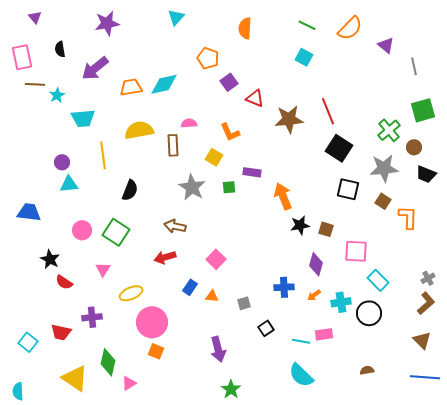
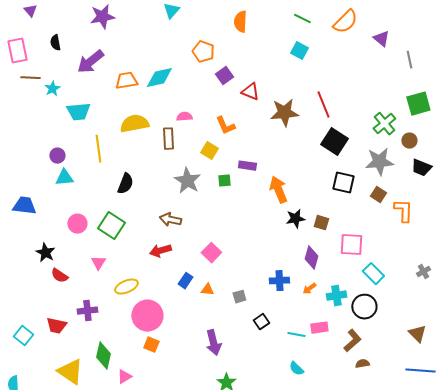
brown L-shape: (426, 303) -> (352, 341), moved
cyan semicircle: (301, 375) -> (296, 369), size x0.6

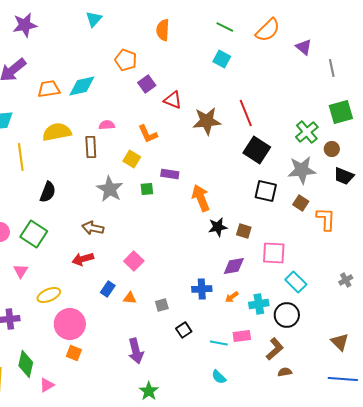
purple diamond: (311, 258) -> (234, 266), turned 65

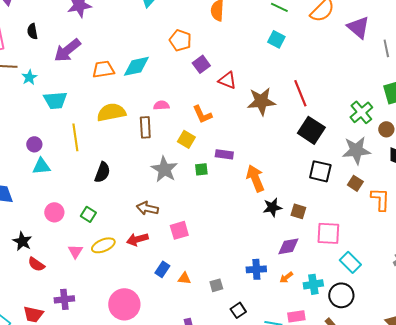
purple triangle: (304, 47) -> (358, 27), size x1.4
green square: (34, 234) -> (88, 214), size x0.6
pink square: (134, 261) -> (179, 230), moved, turned 30
yellow ellipse: (49, 295) -> (103, 245), moved

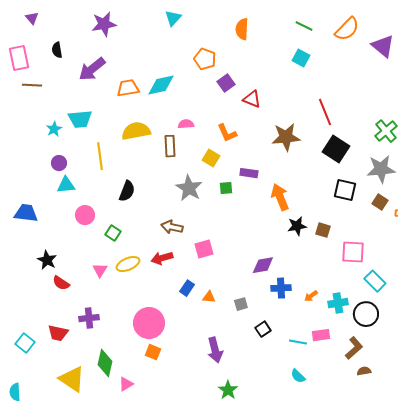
cyan star: (29, 77) -> (54, 129), moved
brown star: (261, 101) -> (286, 137), moved
pink circle: (54, 212) -> (85, 215), moved
purple diamond: (288, 246) -> (263, 265), moved

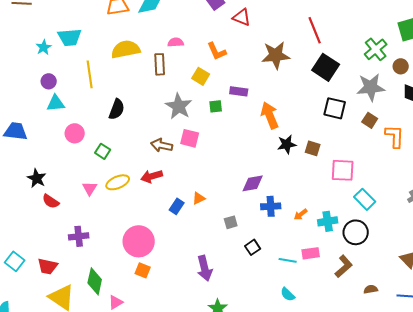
pink square: (204, 249) -> (190, 138), moved, turned 30
orange triangle: (209, 297) -> (199, 198), moved, turned -32
red trapezoid: (58, 333) -> (48, 266), moved
brown semicircle: (364, 371) -> (371, 289), moved

